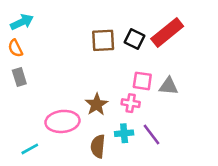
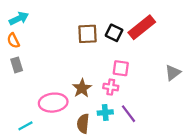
gray triangle: (169, 86) -> (173, 73), moved, turned -42

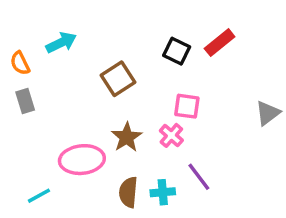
cyan arrow: (19, 18) -> (61, 43), moved
red rectangle: (142, 27) -> (220, 43), size x0.7
brown square: (88, 34) -> (118, 79), moved, turned -30
pink cross: (111, 87) -> (171, 135), turned 32
cyan cross: (105, 113) -> (163, 192), moved

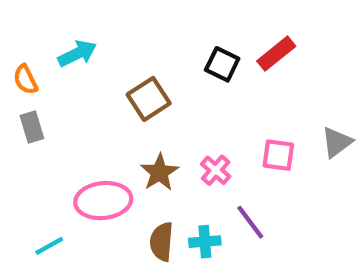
pink square: (187, 106) -> (278, 155), moved

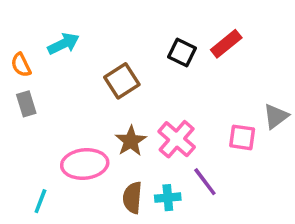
pink square: (278, 155) -> (242, 137), moved
pink cross: (216, 170) -> (177, 139), size x1.5
cyan line: (49, 246) -> (40, 201), turned -40

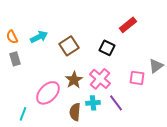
cyan arrow: (63, 44) -> (39, 37), moved
black square: (182, 53) -> (107, 48), moved
pink ellipse: (85, 164) -> (48, 93), turned -40
cyan cross: (168, 198) -> (93, 103), moved

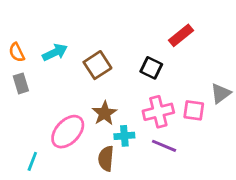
pink cross: (100, 79) -> (158, 112), moved, turned 35
cyan cross: (93, 103) -> (124, 136), moved
purple line: (116, 103) -> (164, 146), turned -30

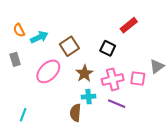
orange semicircle: (17, 52) -> (19, 30), moved
brown star: (105, 113) -> (84, 73), moved
pink ellipse: (68, 132) -> (48, 71), moved

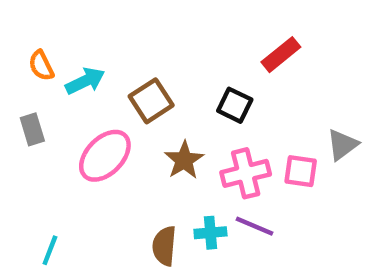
cyan cross: (89, 97) -> (210, 233), moved

